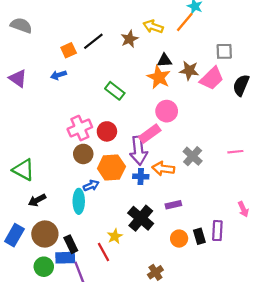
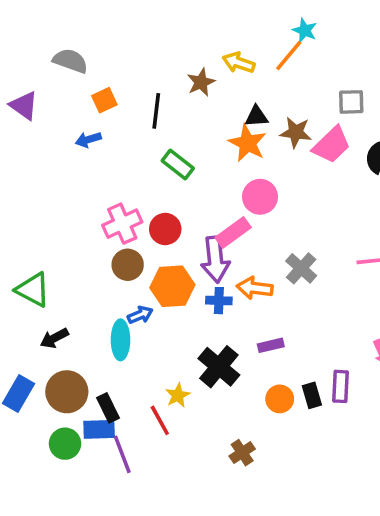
gray semicircle: (21, 25) -> (70, 61), moved
black line: (93, 41) -> (156, 111), moved, turned -45
purple triangle: (18, 78) -> (24, 106), moved

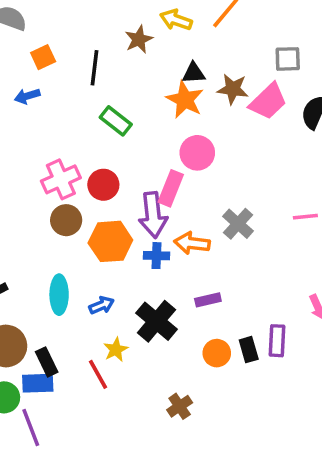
pink rectangle: (233, 233) -> (171, 188), turned -32
blue arrow: (140, 315) -> (102, 305), moved
purple line: (122, 454) -> (31, 428), moved

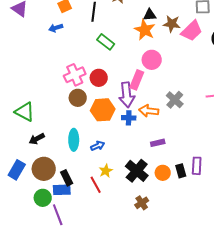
black cross: (157, 321) -> (137, 171), moved

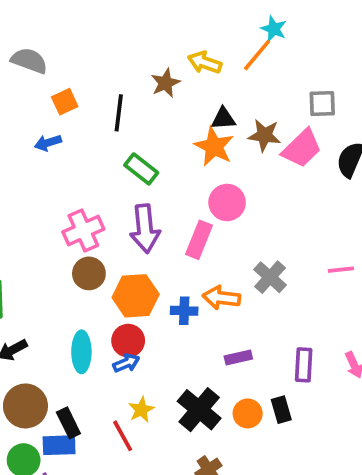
red circle: (99, 78) -> (128, 341), moved
purple arrow: (127, 95) -> (145, 229), moved
purple rectangle: (197, 166) -> (304, 365), moved

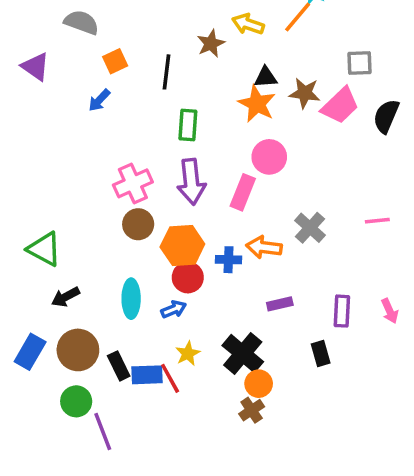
blue arrow: (48, 143) -> (99, 100), turned -30
green rectangle: (141, 169) -> (188, 125), turned 56
red circle: (128, 341) -> (188, 277), moved
orange circle: (248, 413) -> (259, 384), moved
blue rectangle: (59, 445) -> (147, 375), moved

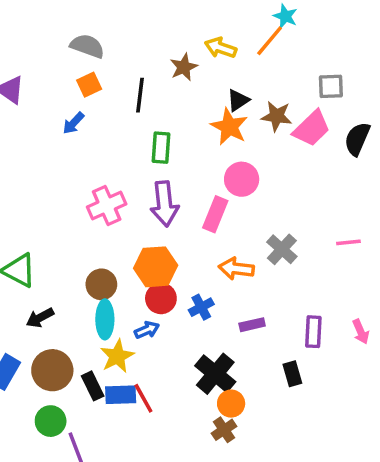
gray semicircle: (81, 22) -> (87, 46), moved
black triangle: (266, 77) -> (238, 100), turned -30
brown circle: (138, 224) -> (101, 284), moved
blue cross: (229, 260) -> (201, 307), moved, turned -30
yellow star: (188, 354) -> (117, 356), moved, size x1.4

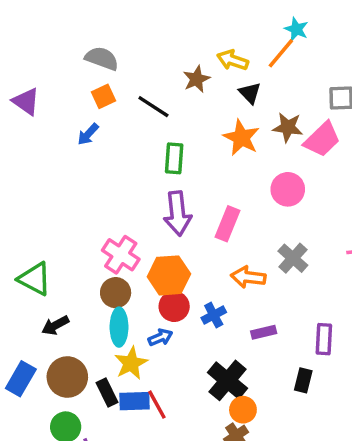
black line: (140, 95) -> (153, 107), turned -64
black triangle: (238, 100) -> (250, 93), moved, turned -40
pink circle: (242, 179) -> (288, 189), moved
pink cross: (107, 206) -> (121, 255), moved, turned -33
black rectangle: (292, 374) -> (303, 380), turned 30

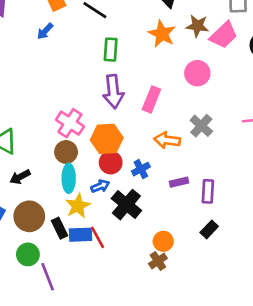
purple rectangle: (324, 339) -> (208, 191), moved
black cross: (227, 380) -> (126, 205), moved
black rectangle: (303, 380) -> (209, 229), moved, turned 30

